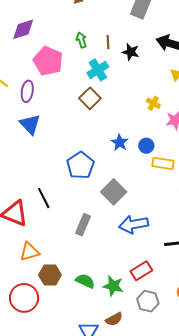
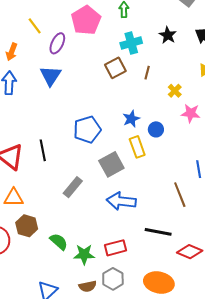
brown line: (108, 42) -> (147, 73), moved
yellow rectangle: (163, 163) -> (137, 147), moved, turned 45
green star: (113, 286) -> (84, 254), turned -30
brown semicircle: (114, 319) -> (88, 286), moved

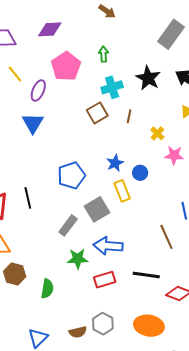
black star: (168, 35) -> (148, 78), size x1.4
gray rectangle: (73, 187) -> (68, 225), moved
green semicircle: (59, 242) -> (47, 289), turned 60
red rectangle: (115, 248) -> (105, 280), moved
green star: (84, 254) -> (78, 259), moved

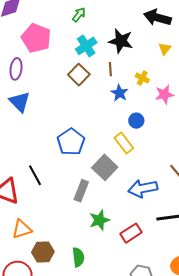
green arrow: (103, 54) -> (79, 15), moved, turned 56
black star: (148, 78) -> (121, 41), moved
blue star: (115, 163) -> (119, 93), moved
blue arrow: (108, 246) -> (143, 188), moved

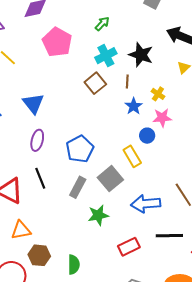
purple ellipse: (16, 69) -> (37, 140), moved
pink star: (164, 95) -> (162, 118), moved
gray rectangle: (81, 191) -> (78, 187), moved
green star: (99, 220) -> (98, 215), moved

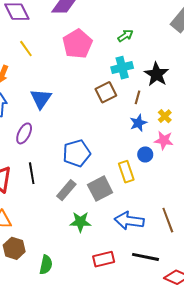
purple ellipse: (37, 140) -> (24, 133), moved

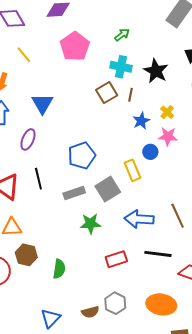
cyan cross: (122, 68) -> (121, 67), turned 30
brown line: (137, 97) -> (131, 95), moved
gray rectangle: (66, 190) -> (74, 193), turned 35

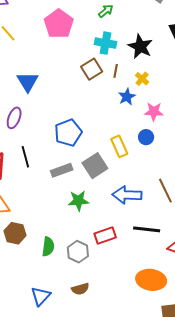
yellow cross: (167, 112) -> (142, 79), moved
blue circle: (150, 152) -> (146, 137), moved
gray hexagon: (115, 303) -> (78, 252), moved

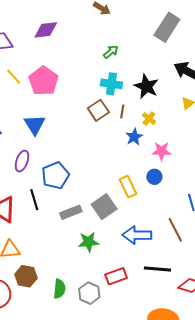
pink pentagon: (59, 24) -> (44, 81), moved
blue pentagon: (68, 133) -> (55, 175), moved

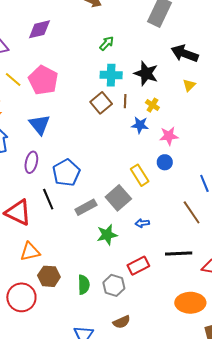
blue star: (134, 137) -> (140, 125), turned -30
blue arrow: (137, 235) -> (142, 223), moved, size x0.5

